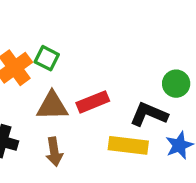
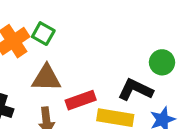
red rectangle: (93, 102) -> (81, 100), moved

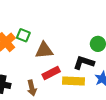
brown triangle: (46, 78) -> (44, 50), moved

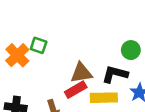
brown triangle: (44, 50) -> (81, 73), moved

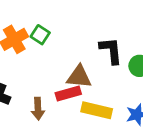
black L-shape: (115, 74) -> (111, 51), moved, turned 55

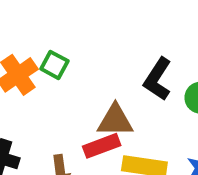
black L-shape: (111, 51) -> (158, 79), turned -136

